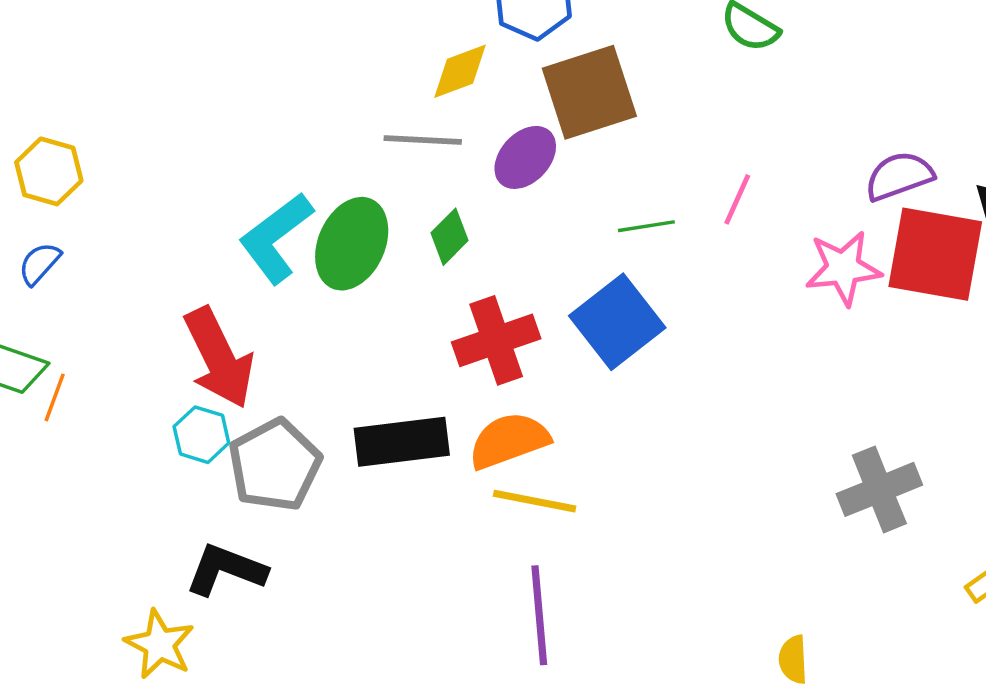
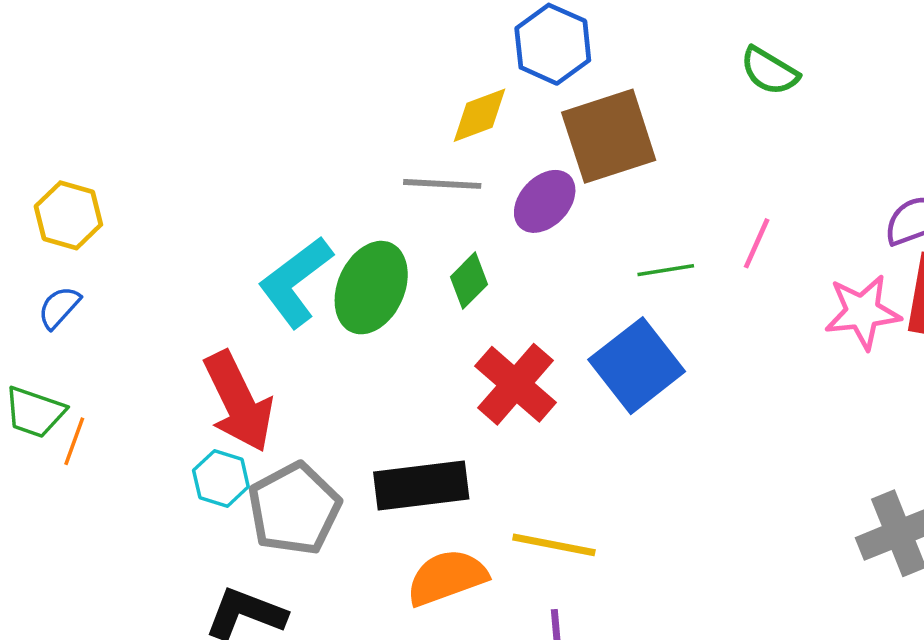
red cross: (496, 340) -> (516, 384), turned -30
orange semicircle: (509, 441) -> (447, 577), moved

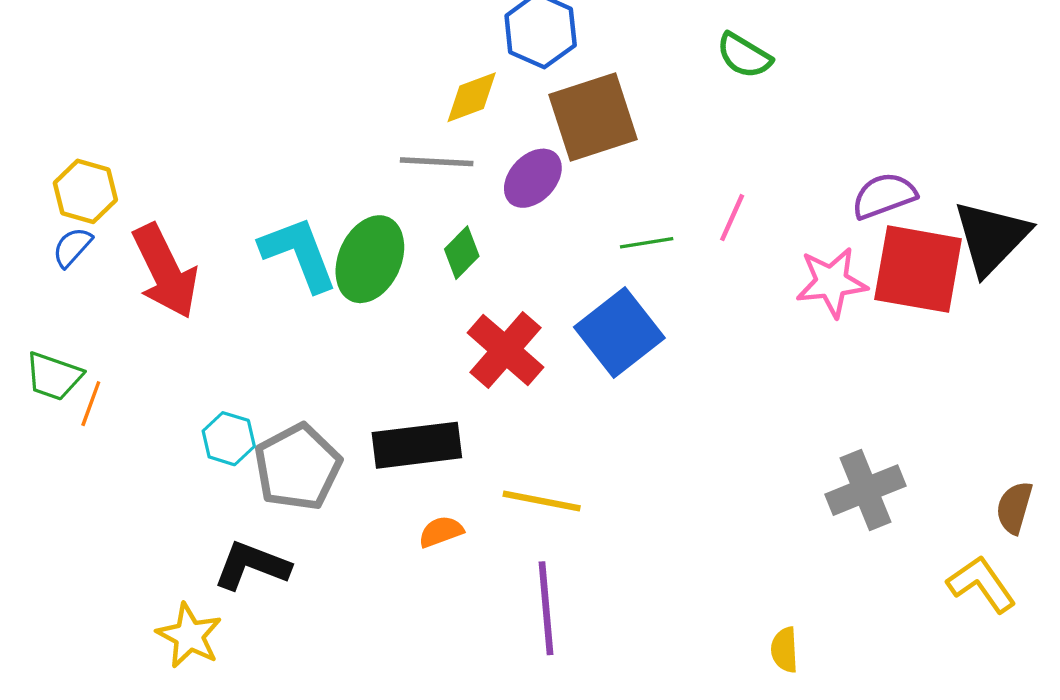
cyan L-shape: (295, 282) -> (299, 254), turned 106
blue semicircle: (59, 307) -> (72, 247), moved
red arrow: (238, 402) -> (165, 271), moved
orange semicircle: (447, 577) -> (441, 532), size x0.6

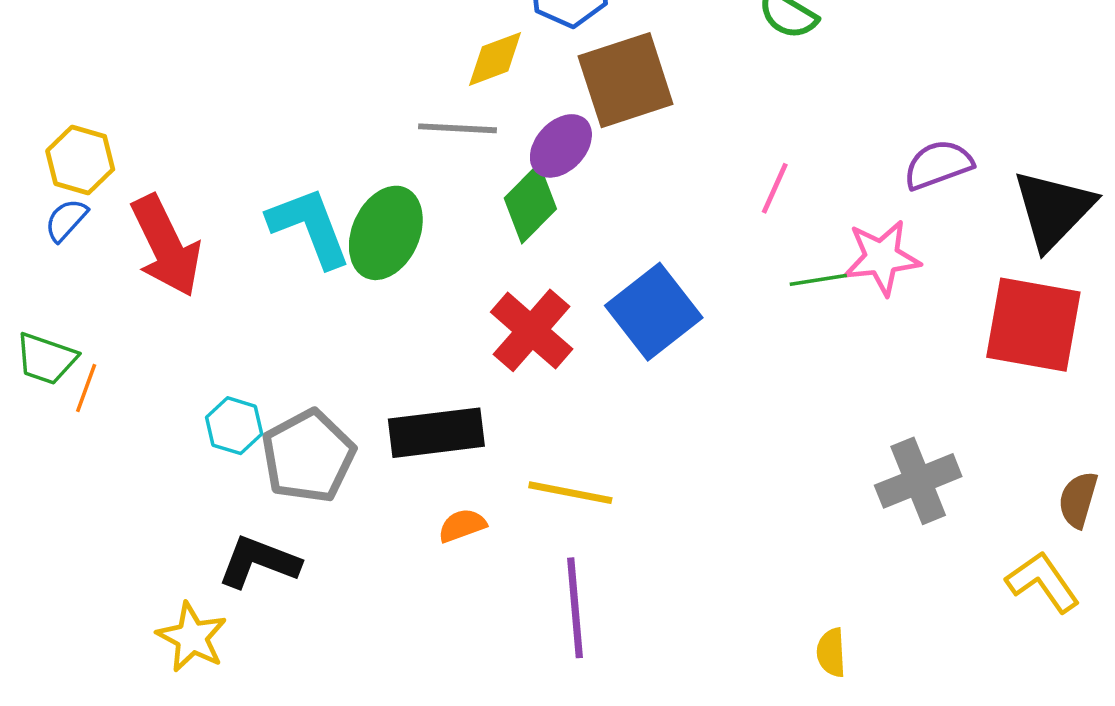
green line: (647, 243) -> (818, 280), moved
green diamond: (462, 253) -> (530, 204), moved, size x1.4
red square: (918, 269) -> (1033, 325), moved

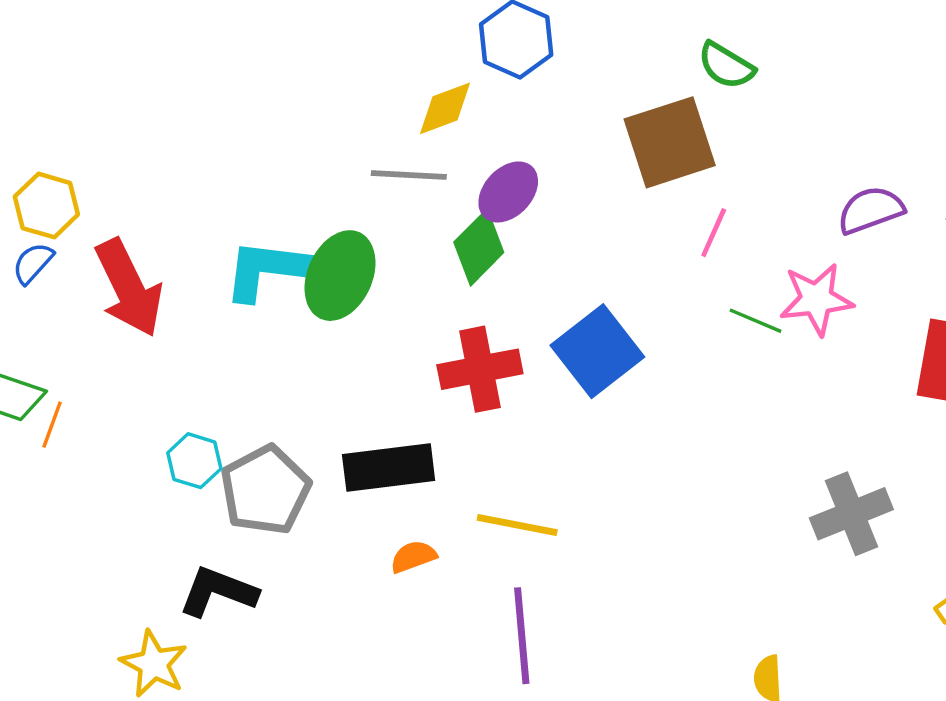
brown square: (626, 80) -> (670, 142), moved
cyan L-shape: (309, 227) -> (267, 270), turned -62
green line: (818, 280) -> (755, 321), turned 32
red cross: (532, 330) -> (480, 369), turned 38

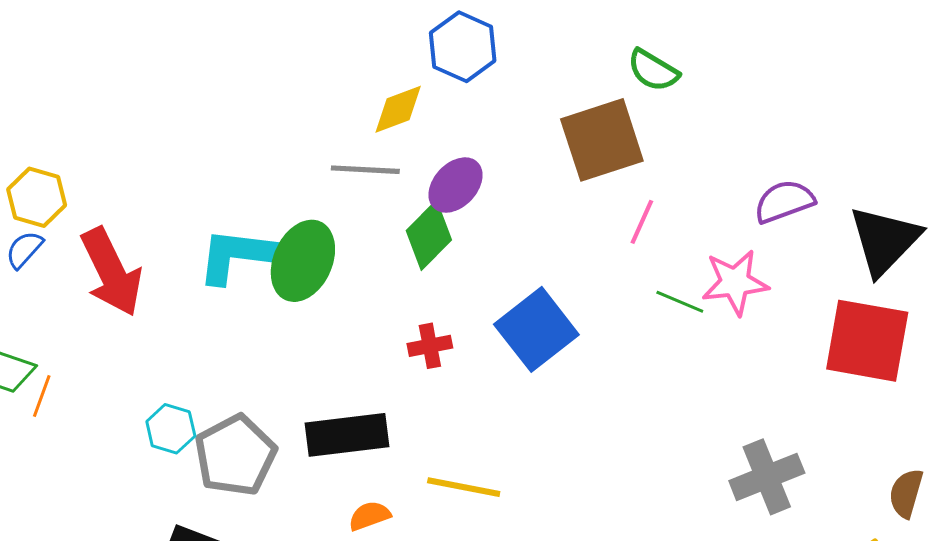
red cross: (480, 369) -> (430, 346), size x0.6

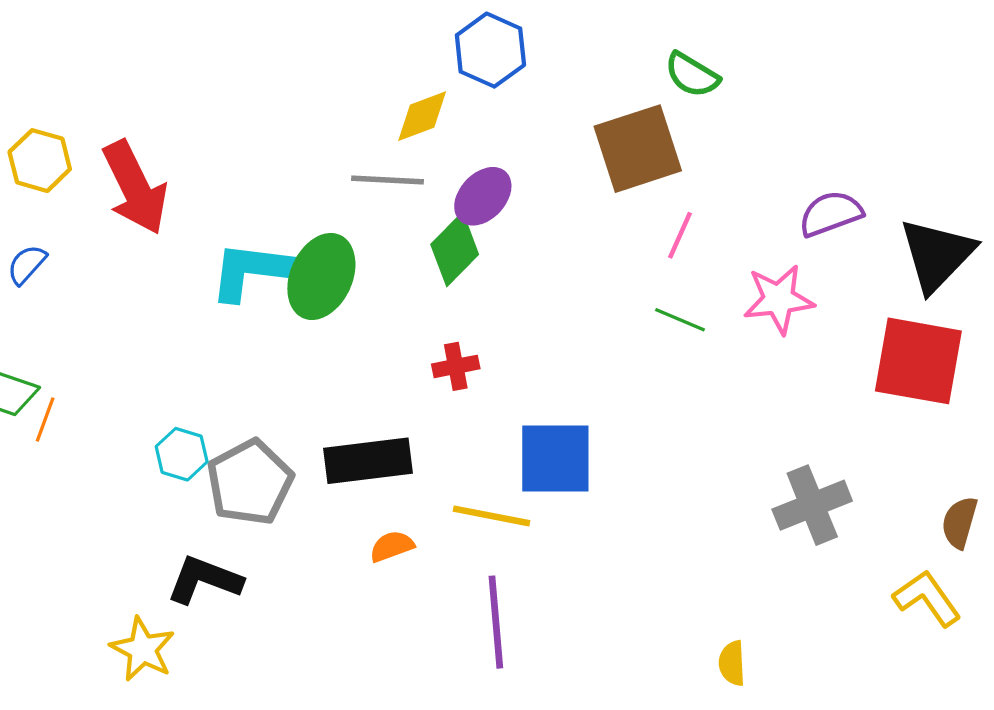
yellow hexagon: (37, 197) -> (40, 161), moved
red arrow: (111, 272) -> (135, 188), moved
green line: (680, 302) -> (680, 320), moved
blue square: (536, 329) -> (555, 458), moved, turned 38

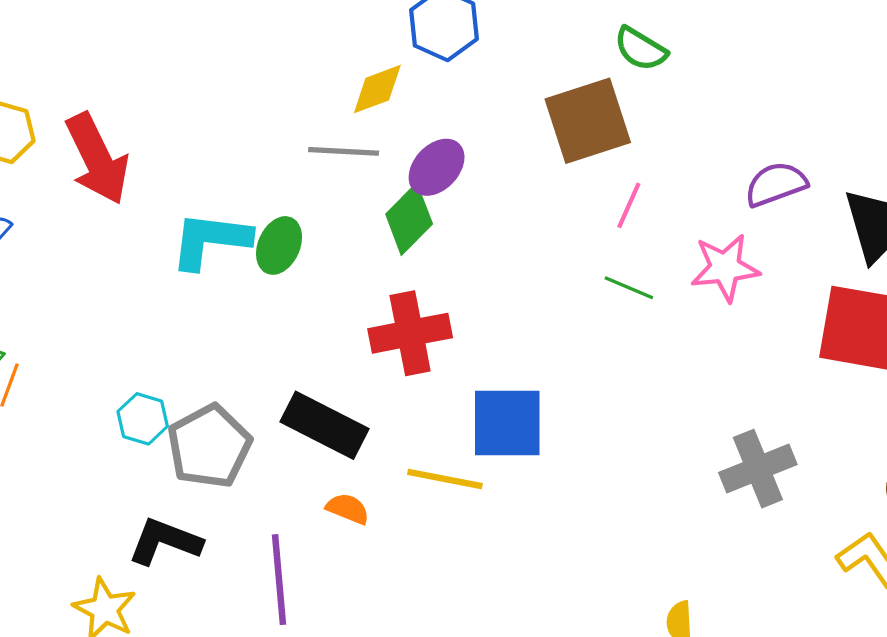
green ellipse: (321, 276) -> (279, 245), size x0.7
red cross: (456, 366) -> (410, 333), size x1.8
black rectangle: (368, 461) -> (324, 425), turned 34
orange semicircle: (392, 546) -> (348, 509), turned 42
purple line: (496, 622) -> (279, 580), moved

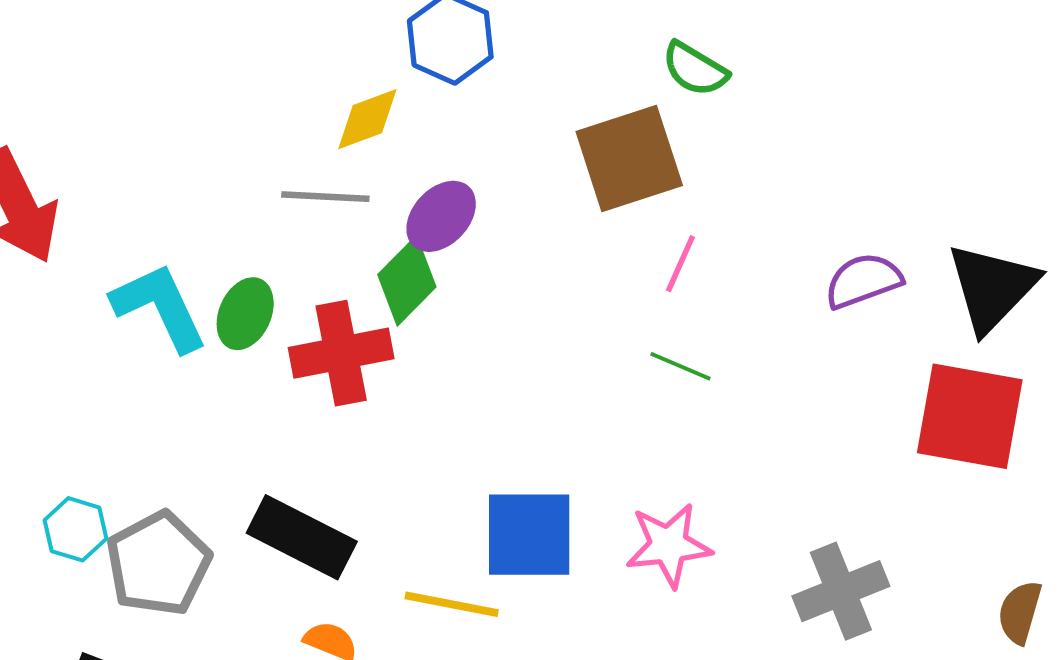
purple semicircle: (776, 184) -> (863, 281), moved
cyan L-shape: (210, 240) -> (160, 307), turned 58
pink star: (725, 268) -> (669, 545), moved
red cross: (410, 333) -> (341, 353), moved

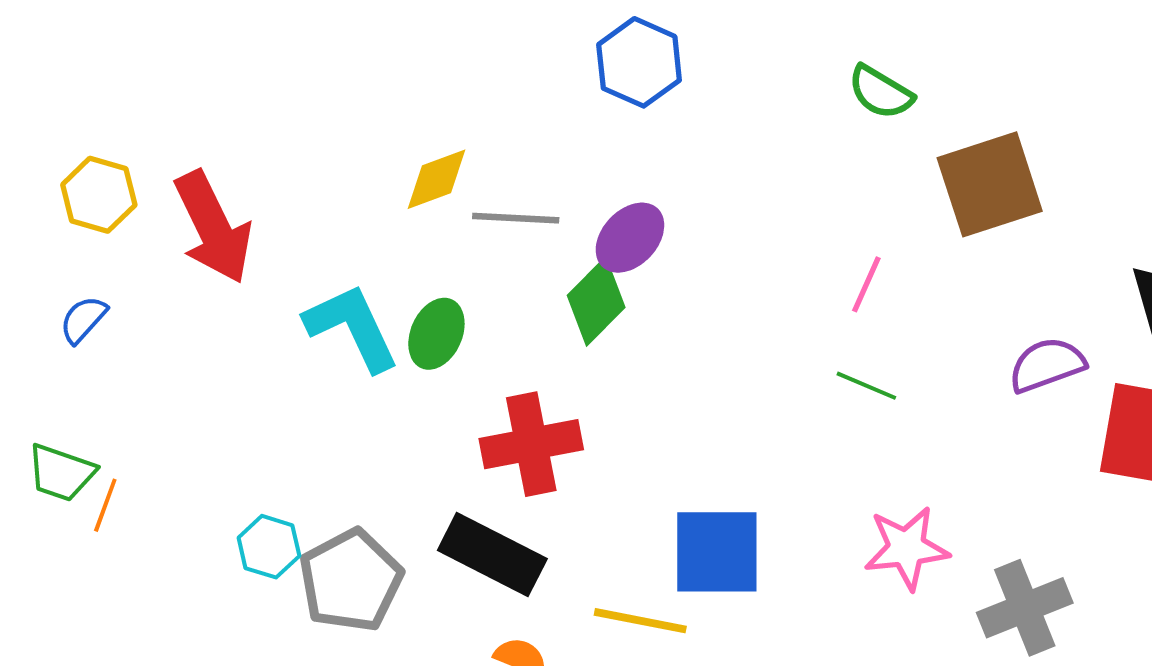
yellow diamond: (367, 119) -> (436, 179), moved
brown square: (629, 158) -> (990, 184), moved
purple semicircle: (863, 281) -> (1047, 365), moved
red cross: (341, 353) -> (531, 444), moved
pink star: (669, 545) -> (907, 548), moved

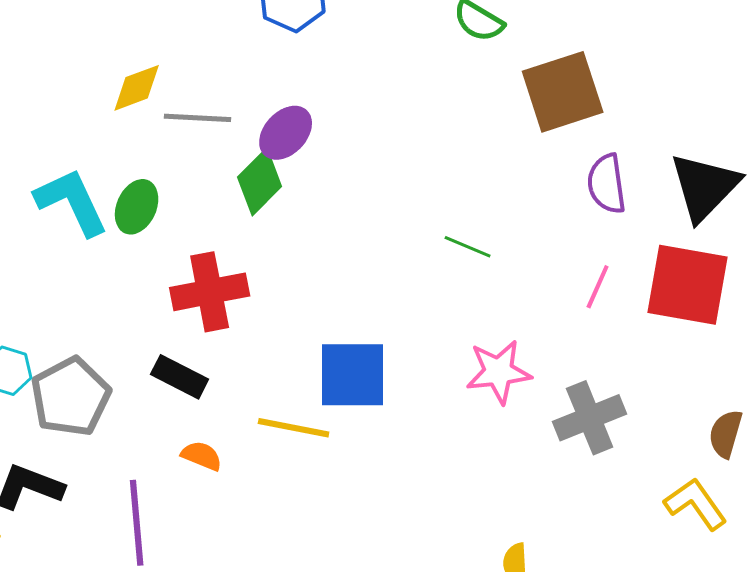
pink line: (866, 284) -> (598, 287), moved
purple semicircle: (1047, 365) -> (607, 184), moved, turned -78
black rectangle: (492, 555) -> (180, 377), size x0.7

